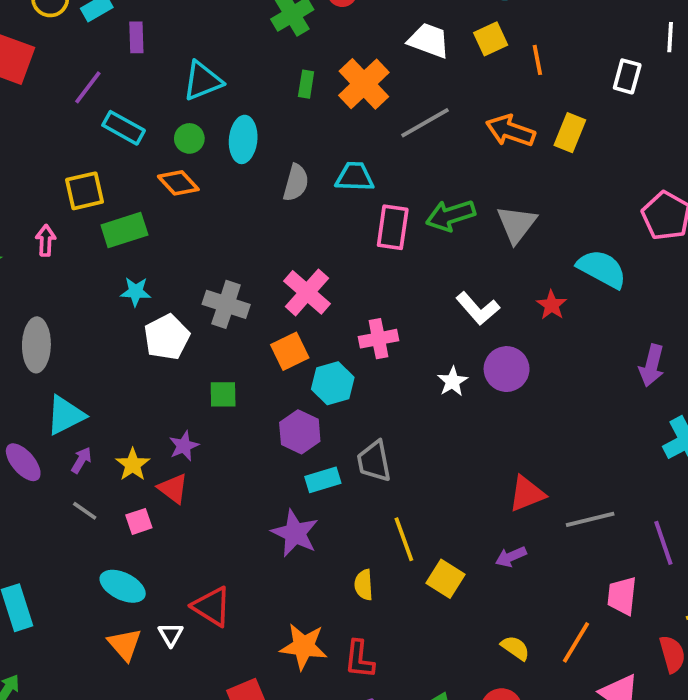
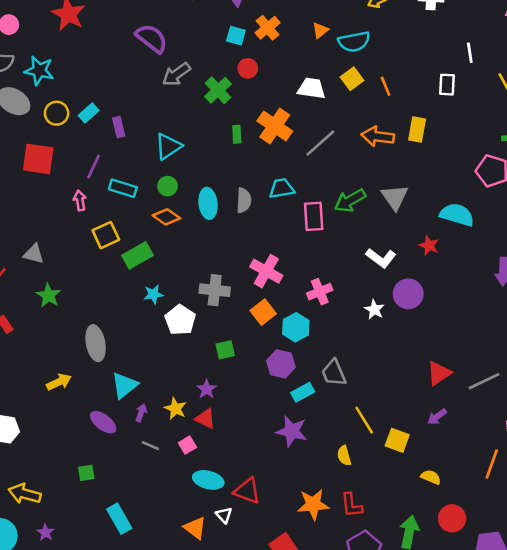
cyan ellipse: (243, 139) -> (208, 203), moved
pink arrow: (46, 240) -> (80, 200), moved
cyan ellipse: (123, 586) -> (208, 480), moved
yellow semicircle: (515, 648) -> (431, 477), moved

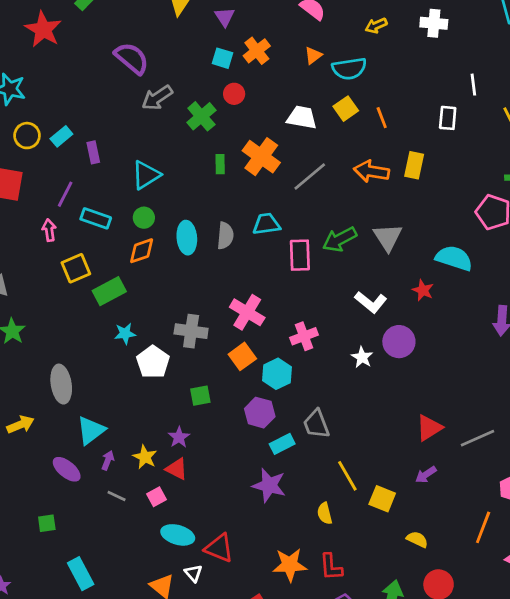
orange diamond: (166, 217) -> (142, 251), turned -56

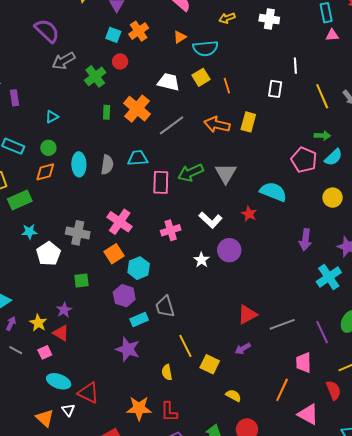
cyan triangle: (146, 175) -> (52, 117), size x0.6
pink cross: (304, 336) -> (171, 230), moved

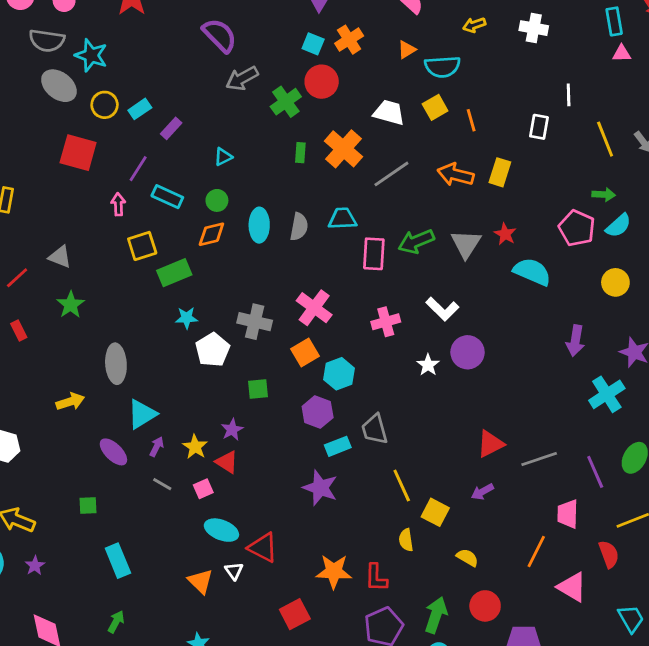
red circle: (120, 61) -> (322, 82), size x1.5
purple rectangle: (14, 98) -> (171, 128), turned 49
red star: (249, 214) -> (505, 234), moved
yellow semicircle: (167, 372) -> (406, 540), moved

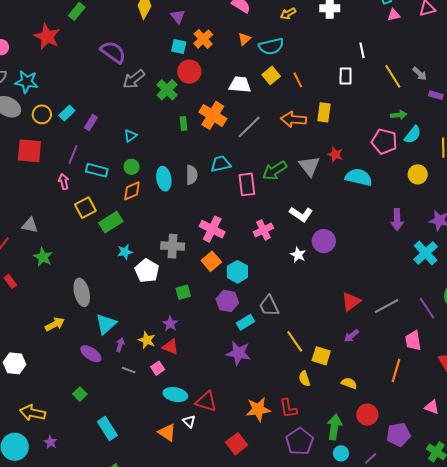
green square: (88, 506) -> (80, 394), turned -32
pink triangle: (572, 587) -> (432, 407), moved, size x0.7

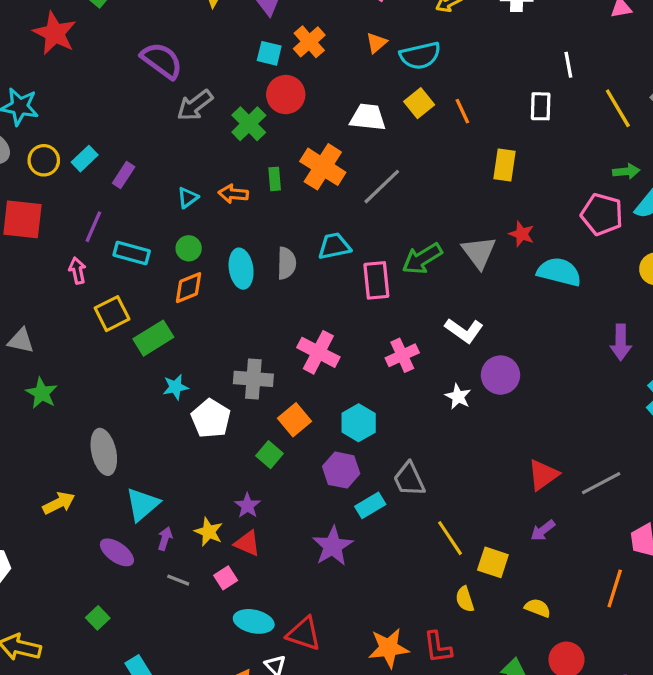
orange arrow: (294, 119) -> (233, 194), moved, size x0.7
orange square: (211, 261) -> (294, 420), moved
green square: (183, 292) -> (269, 455), turned -35
purple star: (239, 353) -> (333, 546), moved, turned 30

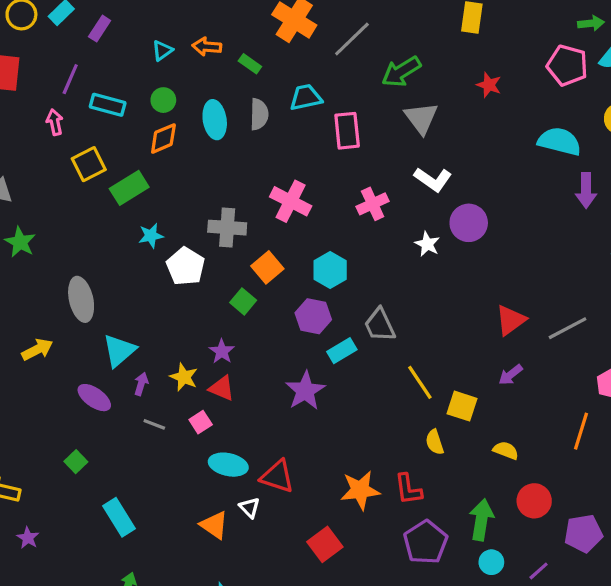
green rectangle: (275, 179) -> (250, 64), moved, turned -50
gray triangle: (479, 252) -> (421, 118), moved
green arrow: (422, 259) -> (401, 72), moved
cyan semicircle: (559, 272) -> (559, 141), moved

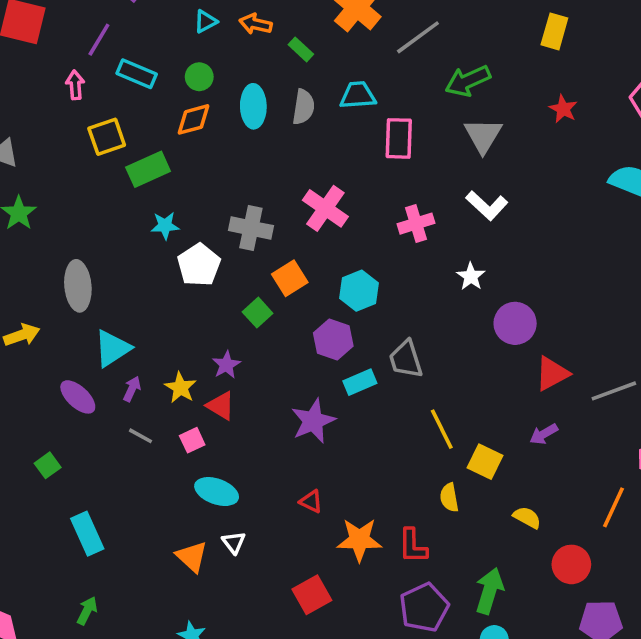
purple circle: (469, 223) -> (515, 323), moved
red triangle: (277, 476) -> (311, 502), moved, size x0.6
red circle: (534, 501) -> (571, 564), moved

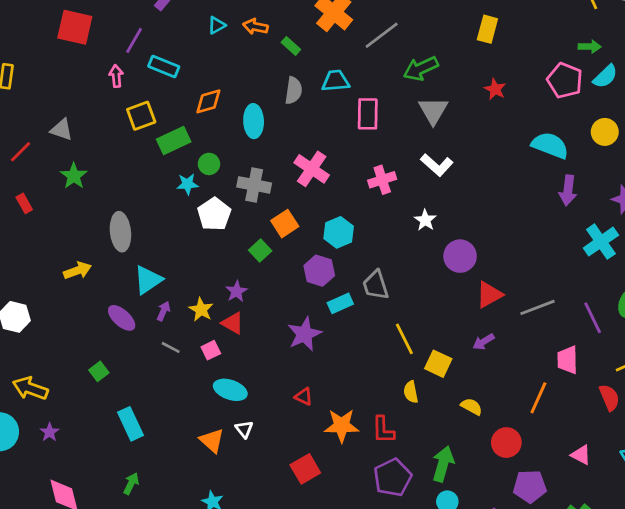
green circle: (199, 77) -> (209, 164), moved
cyan ellipse: (253, 106) -> (254, 121), moved

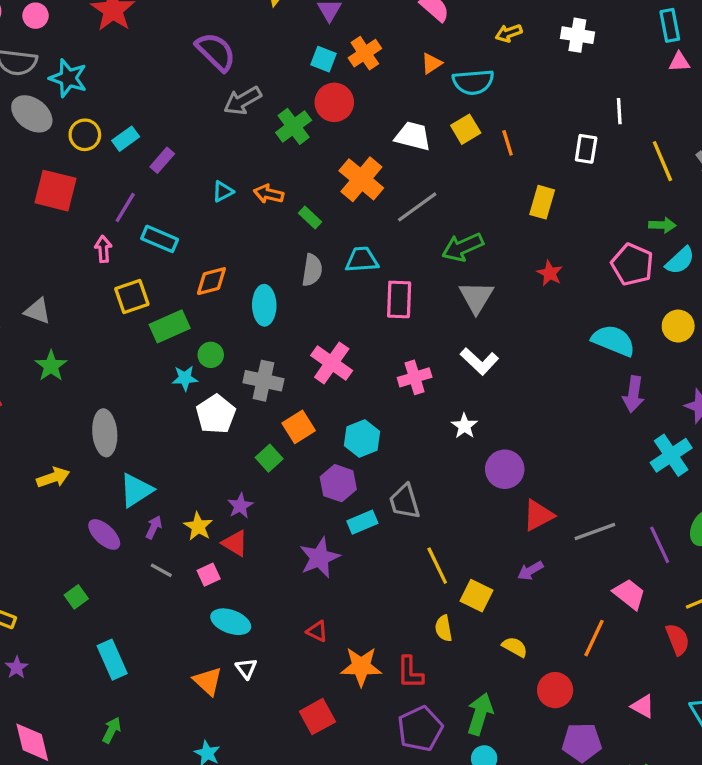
pink trapezoid: (568, 360) -> (629, 594), turned 128

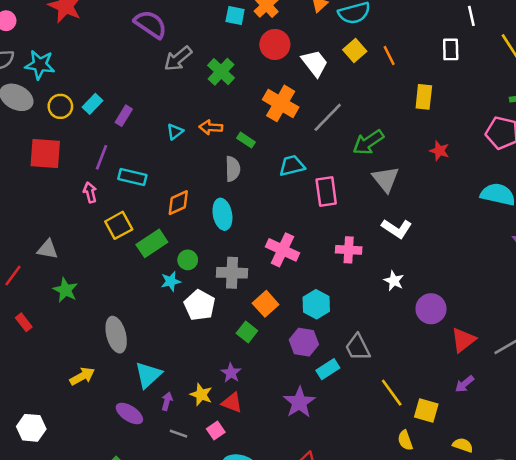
red circle: (334, 102) -> (275, 44), moved
white trapezoid: (413, 136) -> (315, 63), turned 48
gray semicircle: (312, 270) -> (233, 169), moved
pink cross: (415, 377) -> (349, 250), turned 30

